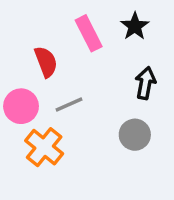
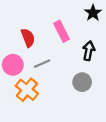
black star: (135, 26) -> (93, 13), moved
pink rectangle: (89, 33) -> (62, 31), moved

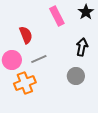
pink rectangle: (62, 31) -> (57, 16), moved
orange cross: (27, 90) -> (25, 83), turned 30

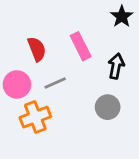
pink rectangle: (57, 16) -> (81, 46), moved

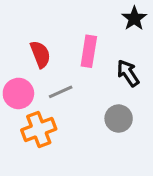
pink rectangle: (81, 46) -> (89, 51), turned 36
black arrow: (116, 66) -> (128, 73), turned -45

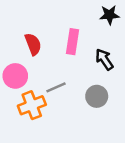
black star: (134, 18) -> (109, 15), turned 30
gray line: (61, 92) -> (56, 87), moved

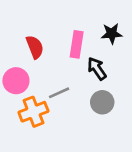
black star: (109, 15) -> (112, 34), moved
black arrow: (104, 59) -> (97, 69), moved

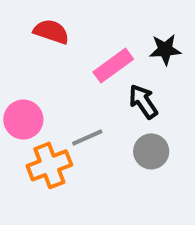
pink rectangle: (77, 44) -> (113, 66), turned 45
red semicircle: (35, 47) -> (51, 32), moved, turned -50

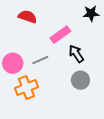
black star: (165, 50) -> (91, 13), moved
gray line: (87, 137) -> (40, 60), moved

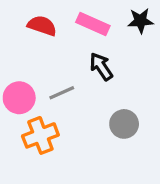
pink rectangle: (60, 35) -> (93, 24), moved, turned 60
black arrow: (76, 54) -> (101, 67), moved

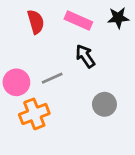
red semicircle: (42, 26) -> (36, 22), turned 55

